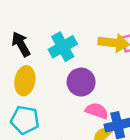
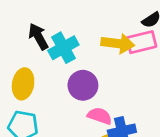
black arrow: (21, 44) -> (38, 37), moved

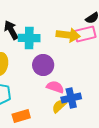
cyan cross: (63, 48) -> (29, 38), turned 30

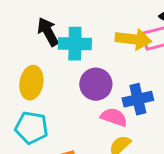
blue cross: (71, 98) -> (138, 99), moved

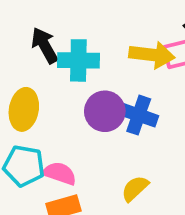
blue cross: (138, 99) -> (139, 115), moved, turned 32
pink semicircle: (114, 117) -> (60, 173), moved

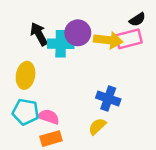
purple circle: (105, 111) -> (78, 33), moved
blue cross: (139, 115) -> (108, 98), moved

